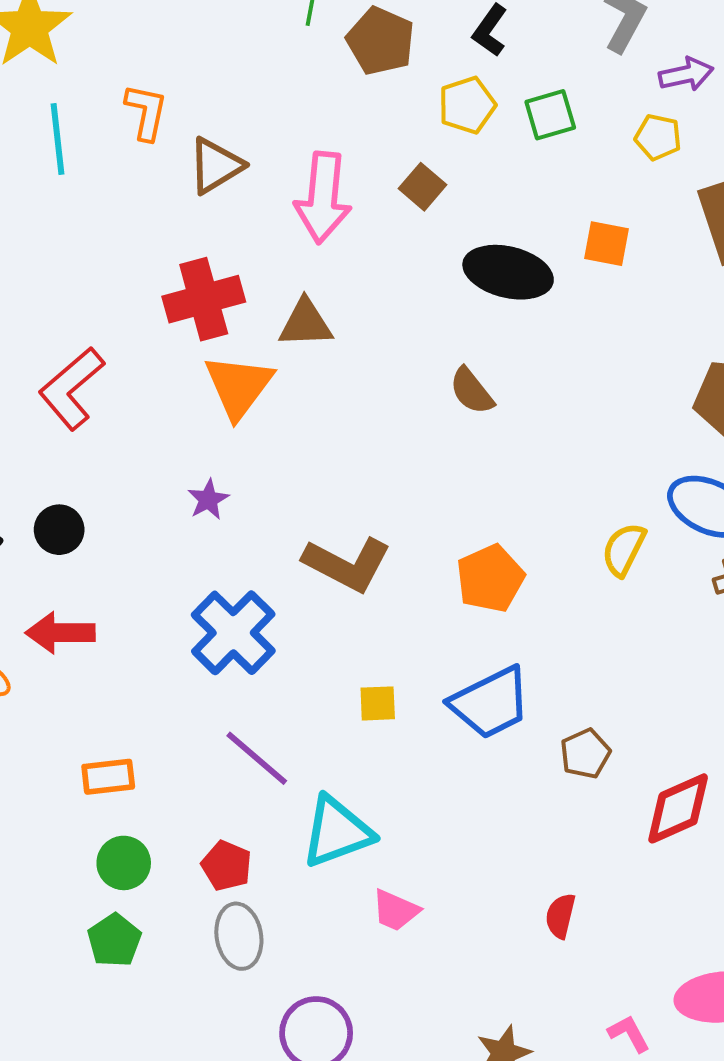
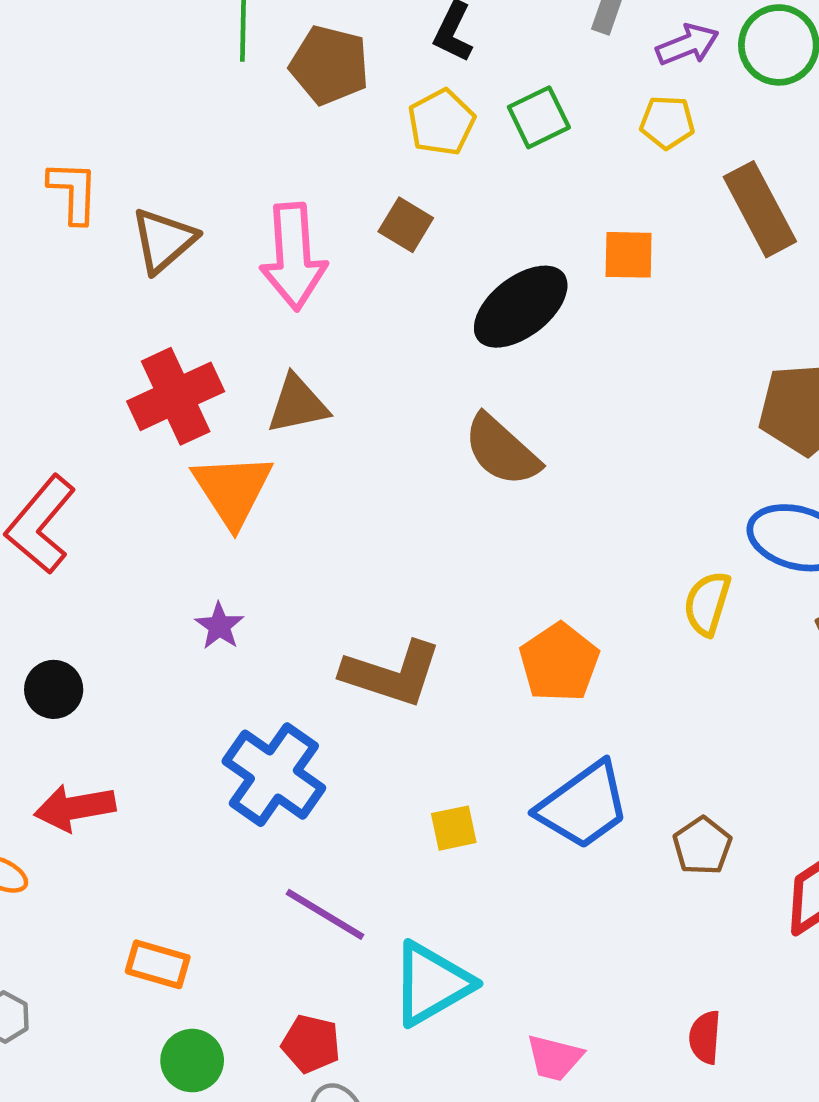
black ellipse: (508, 272) -> (521, 307), turned -42
brown semicircle: (472, 391) -> (502, 450), size x1.4
orange rectangle: (108, 777) -> (158, 964), turned 32
pink trapezoid: (396, 910) -> (555, 1058), moved

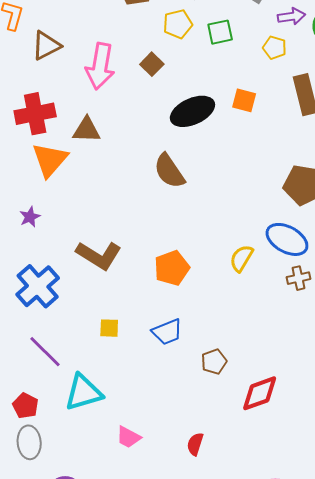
blue trapezoid: (583, 806) -> (167, 332), size x0.7

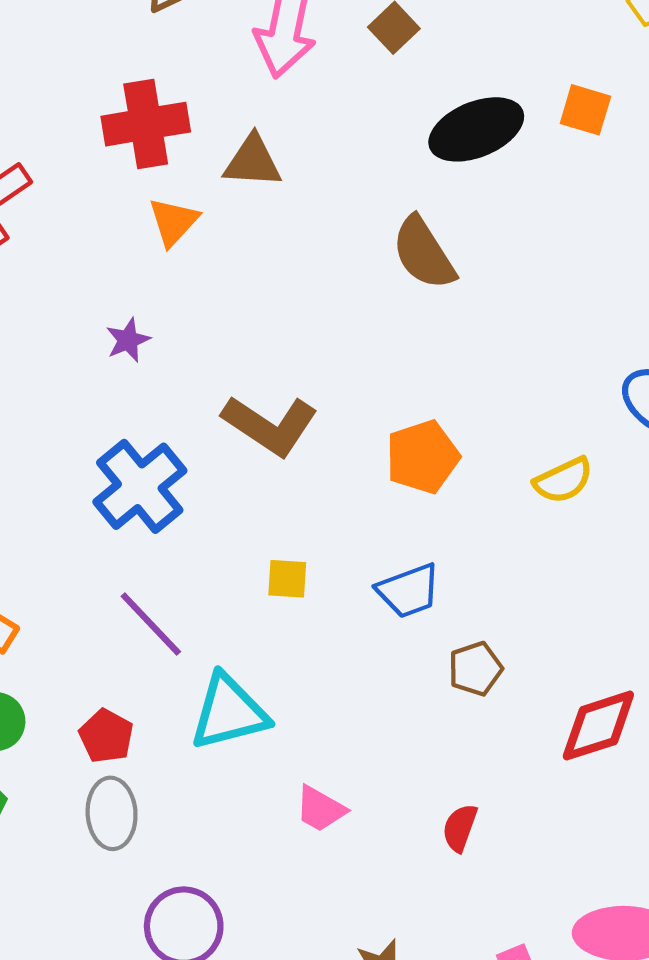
orange triangle: (50, 160) -> (173, 222), size x0.7
yellow semicircle: (241, 258) -> (563, 480), moved, turned -148
brown pentagon: (214, 362) -> (475, 669), moved

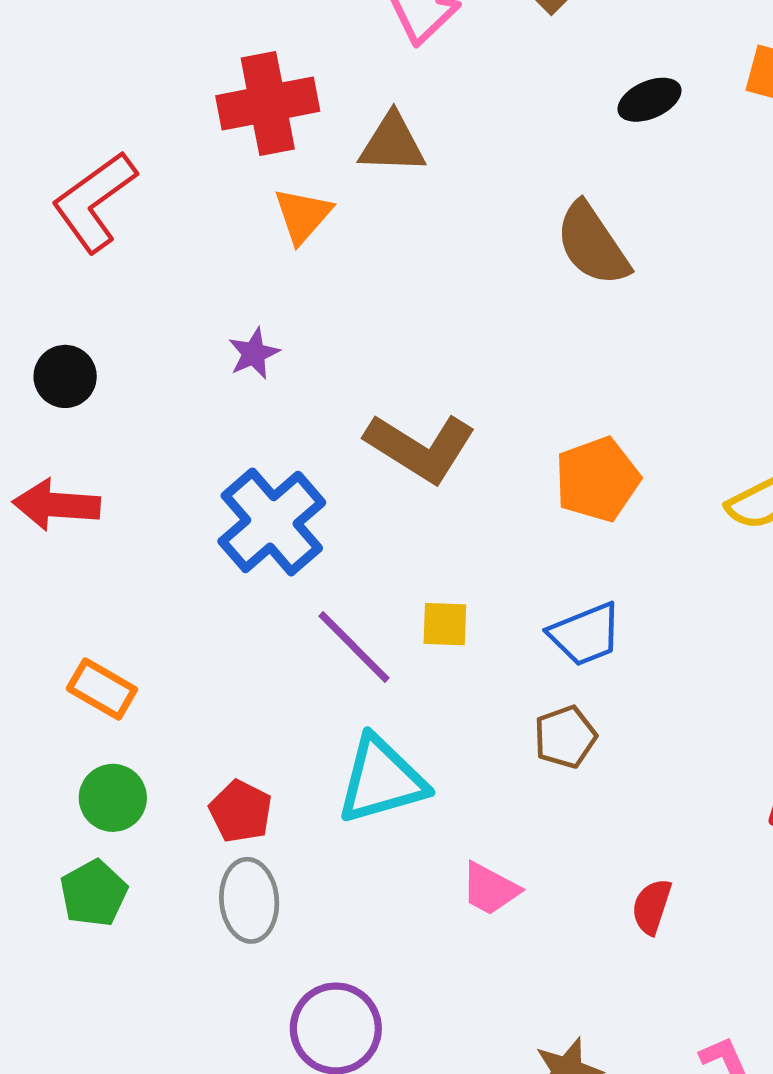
black ellipse: (476, 129) -> (649, 100), size x0.6
purple line: (151, 624) -> (354, 647), moved
brown pentagon: (475, 669) -> (565, 737), moved

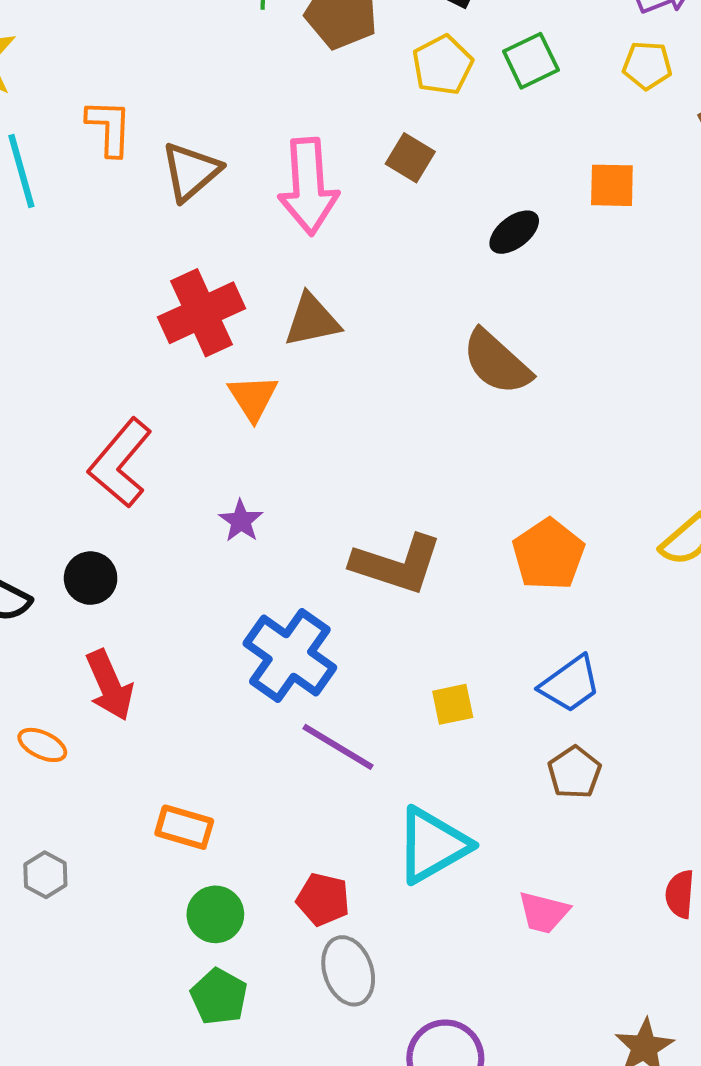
red L-shape: (94, 202) -> (120, 463), moved
red arrow: (56, 505) -> (110, 685), turned -104
purple line: (354, 647) -> (338, 747), moved

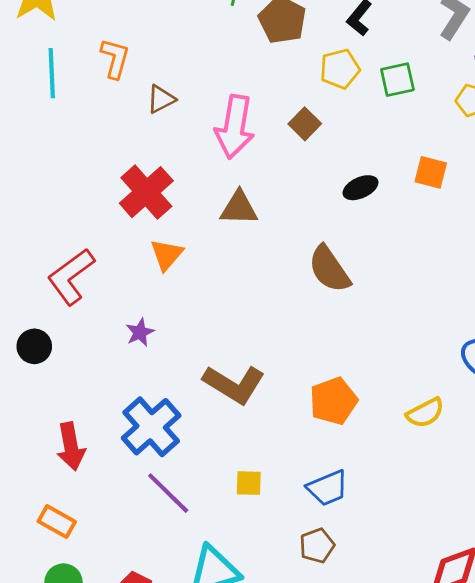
brown triangle: (191, 171) -> (161, 99), size x0.7
red cross: (201, 313) -> (146, 192), turned -30
brown triangle: (312, 320) -> (239, 208), moved
red arrow: (110, 685) -> (71, 446), moved

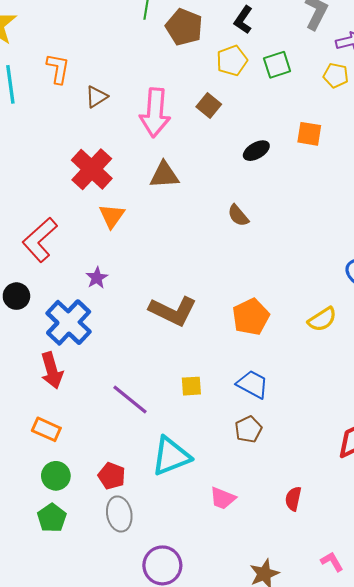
brown semicircle: (329, 269) -> (238, 215), size x0.6
blue cross: (151, 427) -> (69, 322), moved
blue trapezoid: (328, 488) -> (252, 384), turned -124

